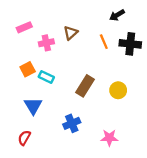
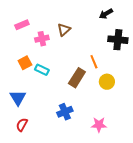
orange line: (104, 42) -> (94, 62), moved
blue triangle: (33, 106) -> (18, 98), moved

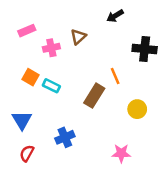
black arrow: (106, 14) -> (115, 16), moved
orange square: (25, 63) -> (30, 77), turned -32
yellow circle: (107, 82) -> (137, 109), moved
blue cross: (65, 112) -> (65, 137), moved

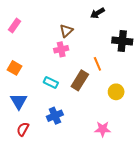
pink rectangle: (27, 31) -> (15, 26), moved, turned -32
pink cross: (51, 48) -> (61, 49), moved
orange square: (30, 77) -> (15, 68), moved
cyan rectangle: (51, 86) -> (51, 82), moved

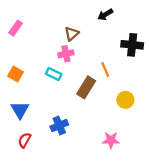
cyan rectangle: (51, 82) -> (54, 74), moved

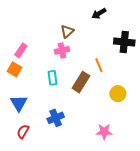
pink rectangle: (16, 28) -> (21, 50), moved
cyan rectangle: (54, 74) -> (53, 78), moved, turned 56

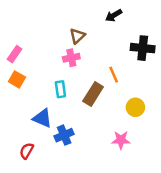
pink rectangle: (21, 50) -> (14, 54), moved
blue triangle: (19, 103) -> (42, 118), moved, turned -36
pink star: (104, 132) -> (121, 140), moved

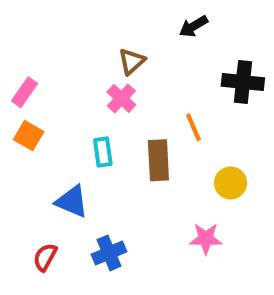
pink cross: (71, 58) -> (121, 98), turned -35
brown rectangle: (93, 94) -> (158, 160), turned -35
blue cross: (64, 135) -> (109, 253), moved

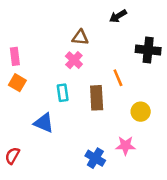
brown triangle: (132, 61) -> (80, 37), turned 48
pink rectangle: (25, 92) -> (15, 56), turned -42
blue cross: (109, 253) -> (95, 158), moved, turned -36
red semicircle: (45, 257) -> (12, 156), moved

